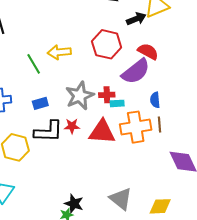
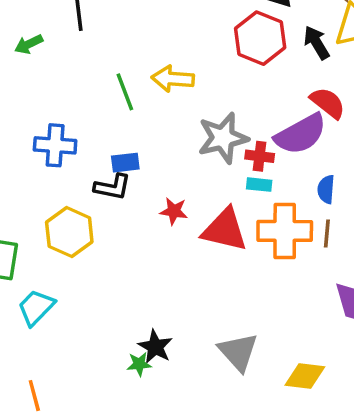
black arrow: (136, 19) -> (317, 43), turned -108
red hexagon: (107, 44) -> (260, 38), moved
red cross: (107, 95) -> (260, 156), moved
gray star: (80, 96) -> (223, 138), moved
black L-shape: (48, 132) -> (113, 187), moved, size x0.7

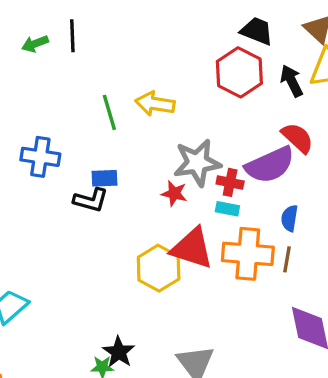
green arrow: (29, 44) -> (35, 44), moved
red star: (174, 211) -> (174, 193), moved
yellow hexagon: (69, 232) -> (159, 268), moved

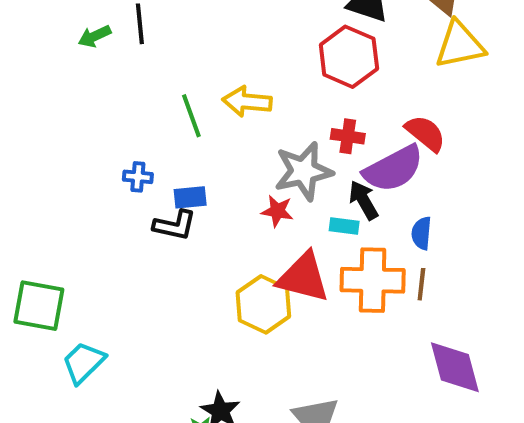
black arrow: (292, 81) -> (364, 200), moved
blue cross: (40, 157) -> (138, 177), moved, size x0.6
red cross: (230, 182) -> (348, 136), moved

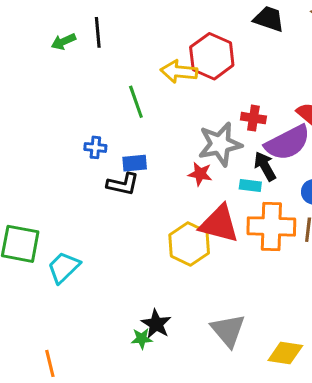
red hexagon: (349, 57) -> (212, 56), moved
yellow arrow: (247, 102) -> (179, 72), moved
cyan trapezoid: (83, 363) -> (64, 267), moved

